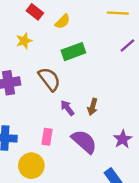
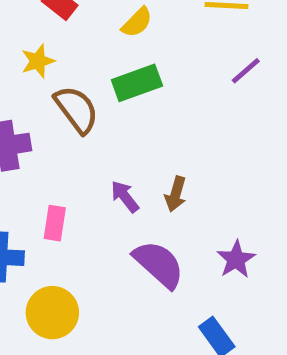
yellow semicircle: (63, 21) -> (137, 22), moved
brown semicircle: (49, 79) -> (76, 109), moved
pink rectangle: (47, 137) -> (55, 223), moved

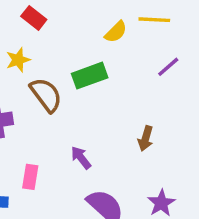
yellow semicircle: (137, 22) -> (116, 32), moved
brown arrow: (176, 194) -> (146, 138), moved

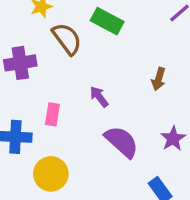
green rectangle: (90, 76) -> (107, 21), turned 48

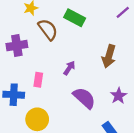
brown arrow: (159, 79) -> (109, 56), size x1.5
purple arrow: (99, 97) -> (69, 68), turned 72

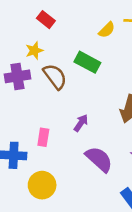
purple cross: (17, 46) -> (17, 76), moved

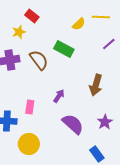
yellow star: (34, 51) -> (19, 32), moved

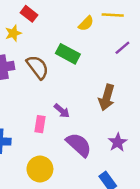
purple arrow: (59, 96) -> (62, 111), turned 96
pink rectangle: (30, 107) -> (40, 124), moved
yellow circle: (29, 144) -> (40, 169), moved

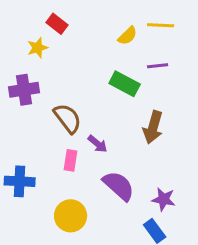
purple line: (122, 48) -> (158, 66), moved, turned 35
green rectangle: (68, 54) -> (125, 84), moved
brown semicircle: (38, 67) -> (68, 118), moved
purple star: (118, 142) -> (164, 199), moved, turned -30

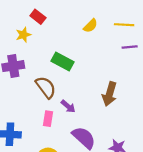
yellow line: (161, 25) -> (124, 25), moved
purple line: (158, 66) -> (130, 47), moved
green rectangle: (125, 84) -> (63, 62), moved

